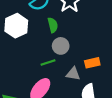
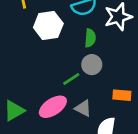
green line: (48, 62) -> (71, 79), turned -32
gray triangle: (73, 74) -> (83, 108), moved

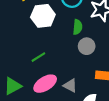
gray circle: (92, 65) -> (87, 46), moved
green line: (71, 79) -> (38, 57), moved

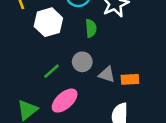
gray circle: (87, 46) -> (82, 62), moved
gray triangle: (70, 86) -> (107, 74), moved

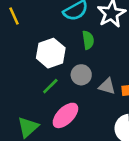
white hexagon: (48, 22) -> (51, 53), moved

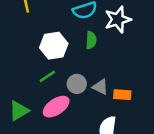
gray circle: (81, 75) -> (77, 84), moved

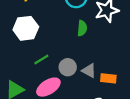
white hexagon: (54, 46) -> (26, 28), moved

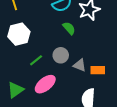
green semicircle: (82, 28) -> (69, 28), turned -40
gray circle: (68, 67) -> (61, 55), moved

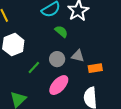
gray triangle: (80, 65) -> (78, 56), moved
pink ellipse: (45, 84) -> (59, 85), moved

